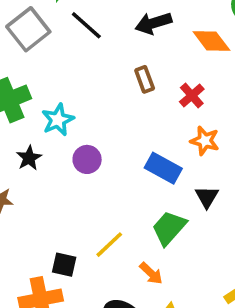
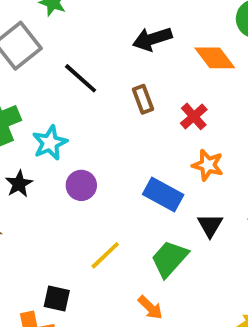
black line: (86, 25) -> (81, 78), moved
yellow line: (109, 245) -> (105, 255), moved

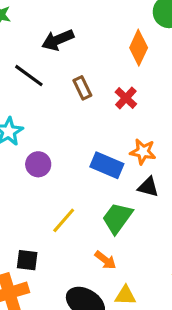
black arrow: (152, 39) -> (58, 40), moved
orange diamond: (215, 58) -> (139, 48), turned 68
orange star: (208, 165) -> (143, 152), moved
black triangle: (210, 225) -> (148, 187), turned -40

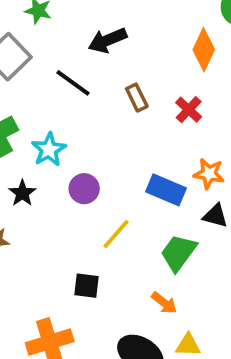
yellow line: (64, 220) -> (116, 234), moved
black square: (27, 260) -> (87, 286), moved

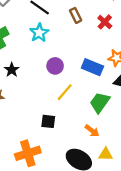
cyan star: (49, 150) -> (39, 33), moved
purple circle: (84, 189) -> (55, 66), moved

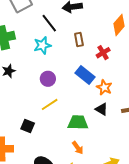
blue rectangle: (92, 67) -> (85, 75), moved
green trapezoid: (100, 102) -> (78, 122), turned 40
orange arrow: (92, 131) -> (78, 148), moved

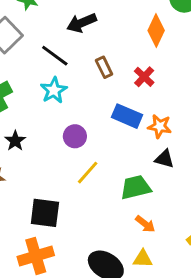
black square: (28, 126) -> (45, 213), moved, size x1.5

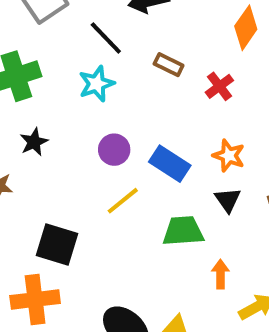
brown rectangle: (104, 67) -> (169, 65), turned -48
blue rectangle: (127, 116) -> (170, 164), moved
black triangle: (164, 159) -> (228, 200), turned 30
orange arrow: (145, 224) -> (220, 274), moved, turned -138

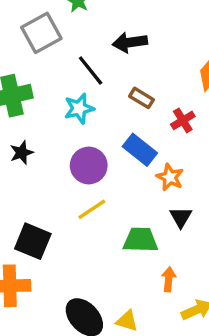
purple circle: (114, 150) -> (89, 165), size x1.4
orange star: (229, 156) -> (170, 177), moved
blue rectangle: (170, 164) -> (140, 150), moved

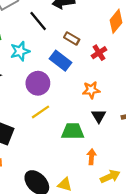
cyan star: (79, 108) -> (20, 51), moved
blue rectangle: (140, 150) -> (60, 61), moved
orange star: (170, 177) -> (91, 90), turned -30

